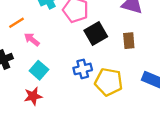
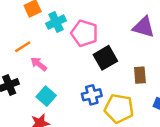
brown rectangle: (129, 41) -> (140, 75), moved

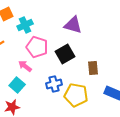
purple triangle: (144, 27) -> (73, 25), moved
pink pentagon: (84, 33) -> (37, 47), moved
pink arrow: (39, 64) -> (25, 66), moved

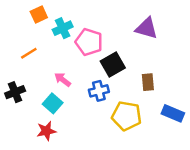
purple triangle: (73, 25) -> (147, 28), moved
pink pentagon: (37, 47) -> (89, 42), moved
blue cross: (54, 84) -> (99, 91), moved

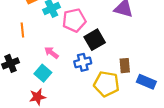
pink pentagon: (89, 42) -> (74, 20), turned -30
orange line: (29, 53) -> (22, 30), turned -64
brown rectangle: (148, 82) -> (125, 66), moved

